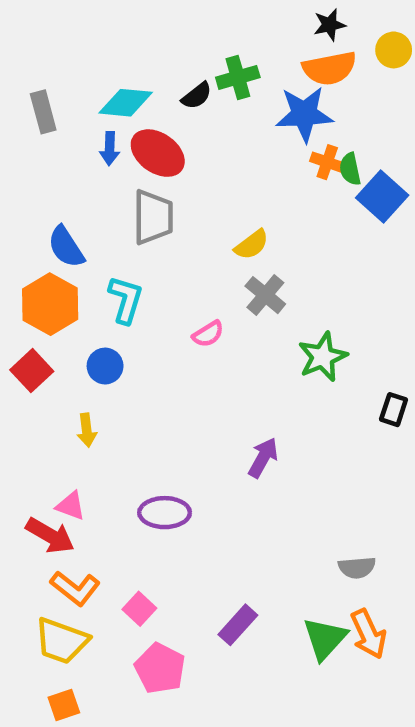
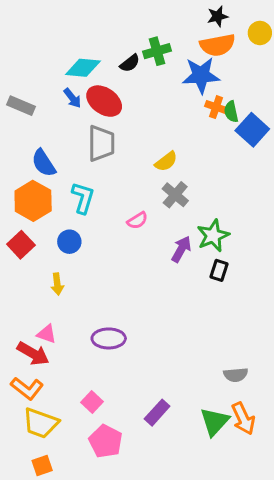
gray rectangle: (43, 112) -> (21, 106), moved, turned -52
blue arrow: (110, 148) -> (72, 98), turned -40
black rectangle: (394, 410) -> (219, 270), moved
purple arrow: (263, 458) -> (181, 249), moved
orange L-shape: (75, 588) -> (27, 388), moved

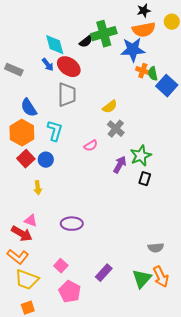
green cross: (157, 51) -> (104, 34), size x1.4
cyan diamond: (83, 68) -> (55, 45), turned 70
red square: (21, 245) -> (26, 159), moved

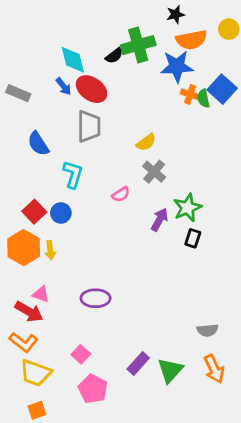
black star: (144, 11) -> (175, 14), moved
blue square: (167, 86) -> (222, 89), moved
orange hexagon: (22, 133) -> (24, 248), moved
green triangle: (142, 279) -> (170, 370), moved

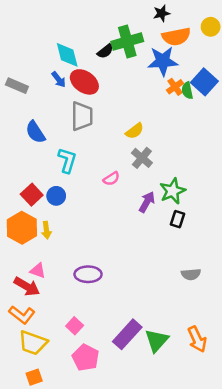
orange cross: (190, 94) -> (175, 87), turned 35
gray semicircle: (207, 330) -> (191, 274), moved
purple rectangle: (138, 364) -> (127, 334), size x1.4

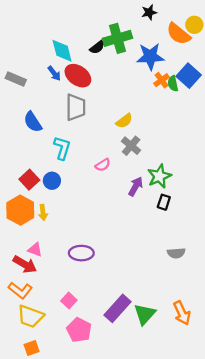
orange semicircle: (176, 37) -> (179, 34), moved, turned 50

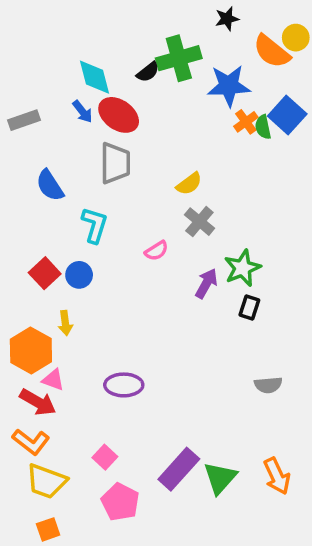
gray rectangle: (16, 79) -> (24, 120), turned -42
orange hexagon: (20, 210) -> (31, 351), moved

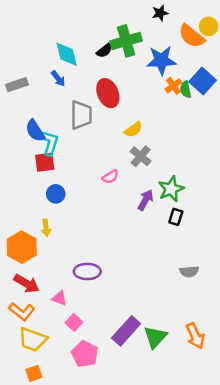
red ellipse: (119, 115) -> (108, 93), moved, turned 32
cyan L-shape: (95, 225) -> (50, 143), moved
red square: (45, 273) -> (45, 162), moved, turned 35
pink triangle: (53, 380) -> (59, 298), moved

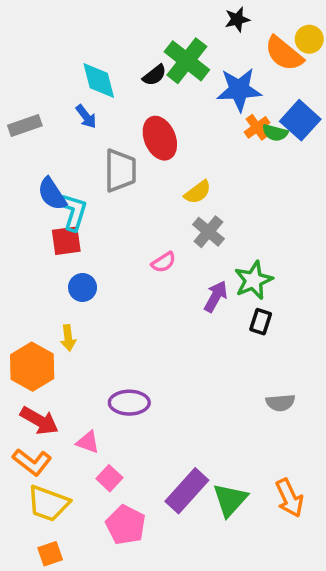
green cross: (126, 41) -> (187, 61), turned -36
green semicircle: (186, 89) -> (275, 133), turned -63

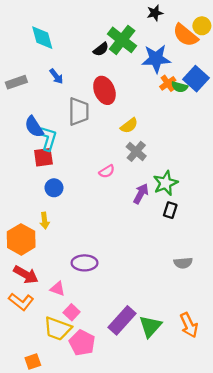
cyan diamond: (99, 81) -> (42, 38), moved
yellow trapezoid: (48, 503) -> (58, 329), moved

